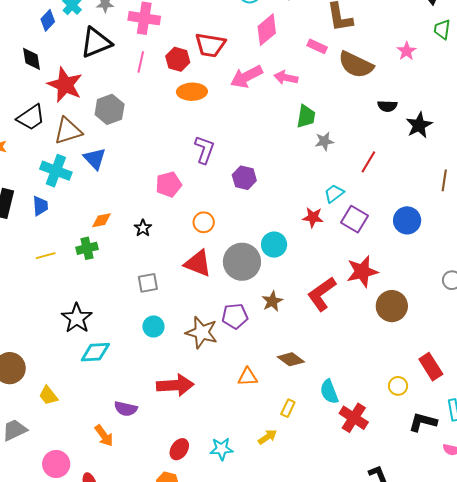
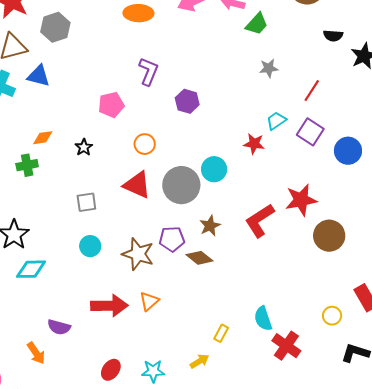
green trapezoid: (306, 116) -> (257, 24), moved, turned 30
blue triangle: (95, 159) -> (38, 76), turned -35
purple square: (354, 219) -> (310, 132), moved
brown diamond: (291, 359) -> (200, 258), moved
orange triangle: (248, 377) -> (149, 301), moved, turned -40

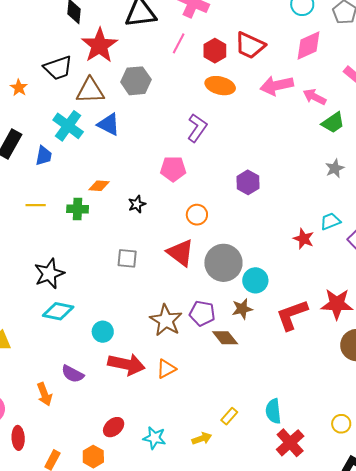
gray star: (269, 68) -> (335, 168), turned -30
purple L-shape: (148, 71) -> (197, 128), moved
cyan circle: (214, 169) -> (255, 280), moved
cyan circle: (90, 246) -> (103, 332), moved

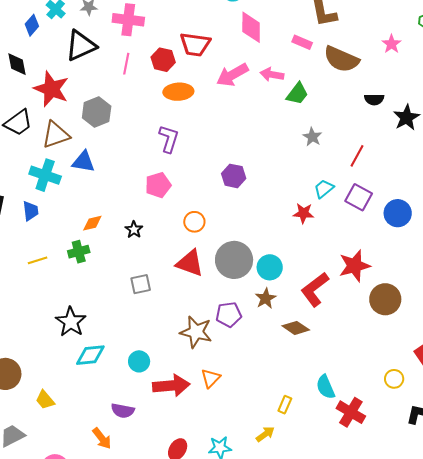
pink diamond: (309, 46) -> (251, 27), turned -48
brown diamond: (225, 338) -> (296, 328), moved

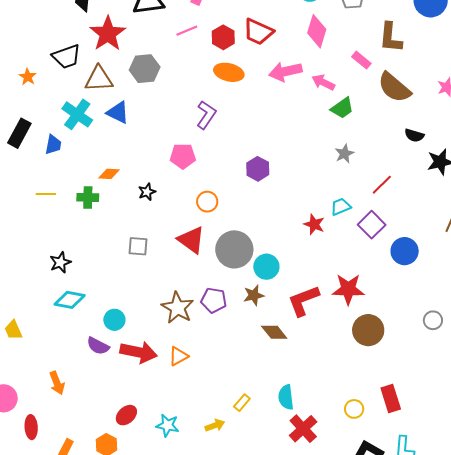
pink line: (126, 64) -> (187, 31), turned 40
black star: (71, 322) -> (60, 262), size x0.7
purple semicircle: (123, 411) -> (98, 346), moved

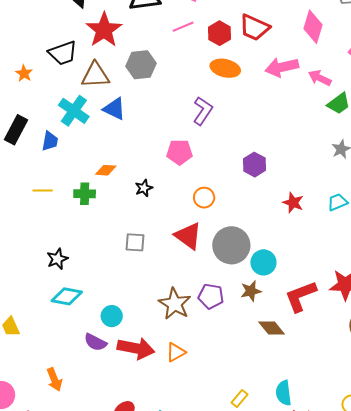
red star: (314, 224) -> (293, 203), moved

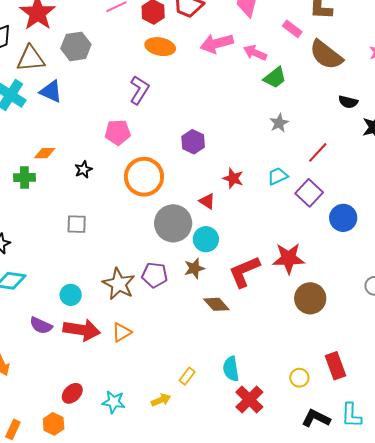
orange circle: (204, 198) -> (144, 177), size x1.8
red triangle: (188, 236) -> (207, 201), moved, size x0.6
cyan circle: (112, 316) -> (71, 295), moved

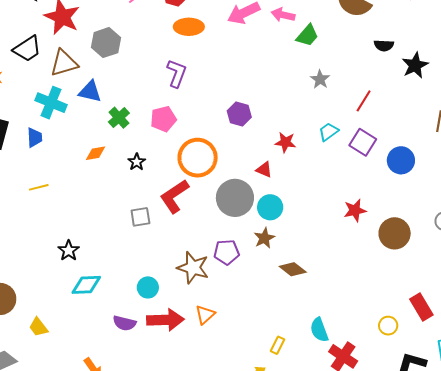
green cross: (24, 177) -> (119, 118), moved, turned -30
red star: (289, 258) -> (355, 210), size x0.7
red L-shape: (244, 272) -> (174, 196), moved
brown circle: (310, 298) -> (395, 233), moved

